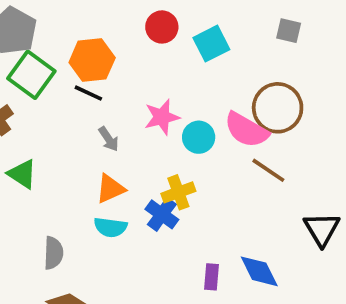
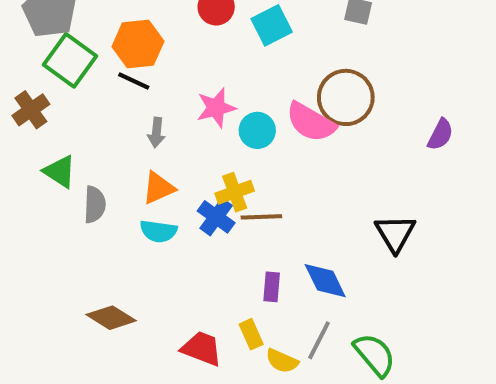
gray arrow: (109, 139) -> (156, 132), turned 40
brown line: (268, 170) -> (261, 217), moved, turned -36
gray semicircle: (53, 253) -> (95, 204), moved

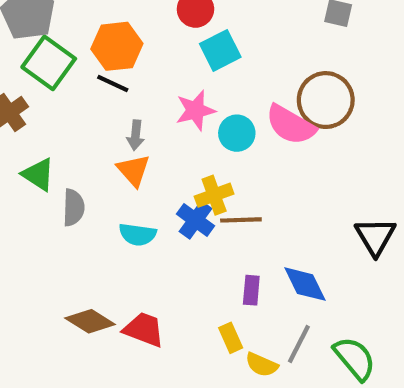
cyan square: (272, 25) -> (220, 50), moved
orange triangle: (158, 188) -> (133, 170), moved, turned -48
red trapezoid: (202, 349) -> (144, 330), moved

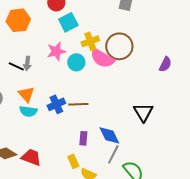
black line: (113, 84) -> (16, 66), moved
orange triangle: (133, 170) -> (26, 94), moved
yellow cross: (214, 195) -> (90, 41), moved
blue cross: (195, 220) -> (56, 104), turned 30
gray line: (299, 344) -> (113, 154), moved

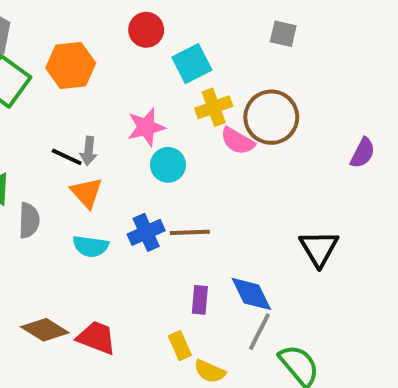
cyan square: (68, 22) -> (192, 64), moved
pink semicircle: (102, 58) -> (238, 141), size x0.7
cyan circle: (76, 62) -> (168, 165), moved
orange triangle: (26, 94) -> (87, 193), moved

